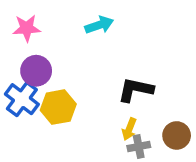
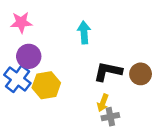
cyan arrow: (99, 25) -> (84, 32), moved, turned -75
brown circle: (177, 135) -> (141, 74), moved

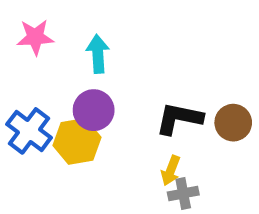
cyan arrow: (84, 32) -> (98, 54), moved
purple circle: (29, 56) -> (94, 110), moved

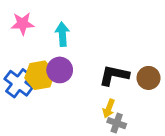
yellow hexagon: (77, 141) -> (40, 75), moved
gray cross: (183, 193) -> (117, 123), turned 30

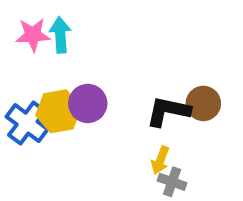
cyan arrow: (62, 34) -> (60, 35), moved
brown circle: (149, 78) -> (203, 103), moved

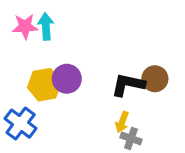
blue cross: (27, 123) -> (21, 124), moved

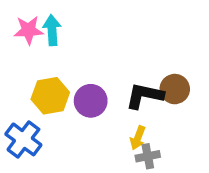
purple circle: (67, 79) -> (91, 101), moved
gray cross: (131, 138) -> (148, 156), turned -30

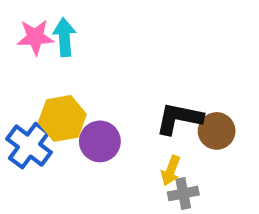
brown circle: (175, 89) -> (217, 131), moved
purple circle: (91, 101) -> (100, 141), moved
blue cross: (23, 139) -> (29, 146), moved

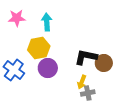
cyan arrow: (64, 37) -> (47, 22), moved
yellow hexagon: (62, 118) -> (39, 48), moved

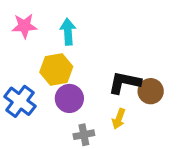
gray cross: (88, 93) -> (84, 135), moved

